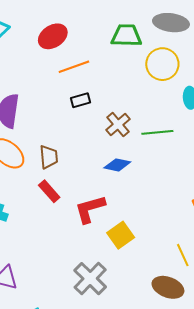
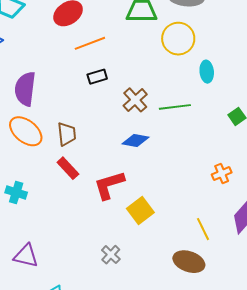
gray cross: (90, 279) -> (111, 255), size x0.6

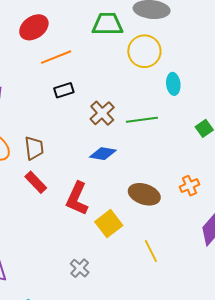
red L-shape: (109, 185) -> (77, 199), turned -48
yellow line: (203, 229) -> (151, 251), moved
brown ellipse: (189, 262) -> (144, 194), moved

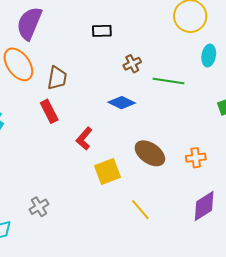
brown cross: (102, 113) -> (132, 64), size x0.7
red L-shape: (77, 199) -> (84, 139), size x0.7
yellow line: (151, 251) -> (140, 210), turned -30
gray cross: (80, 268) -> (39, 207), moved

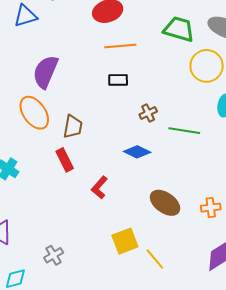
yellow square: (108, 171) -> (125, 241), moved

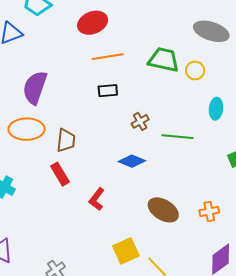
green trapezoid: (179, 29) -> (164, 60), moved
yellow circle: (207, 66) -> (195, 70), size x0.6
orange ellipse: (34, 113) -> (27, 129), turned -52

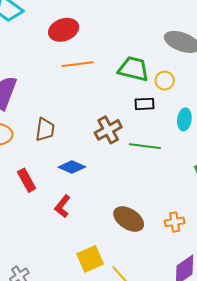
black rectangle: (108, 91) -> (145, 104), moved
brown cross: (140, 121) -> (108, 130), size x1.5
brown trapezoid: (66, 140) -> (45, 130), moved
blue diamond: (132, 161) -> (72, 167), moved

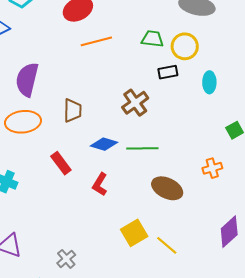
green trapezoid: (133, 69) -> (152, 39), size x0.7
yellow circle: (165, 81) -> (185, 46), size x1.4
green line: (145, 146) -> (142, 148), moved
orange cross: (175, 222) -> (212, 168), moved

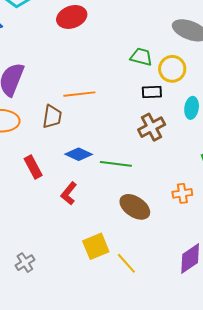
orange line: (96, 41) -> (79, 94), moved
brown cross: (135, 103) -> (152, 127), moved

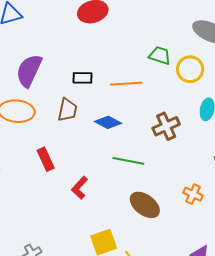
black rectangle: (152, 92) -> (83, 78), moved
orange line: (79, 94) -> (126, 84), moved
blue diamond: (79, 154) -> (108, 122), moved
orange cross: (182, 193) -> (193, 194), turned 30

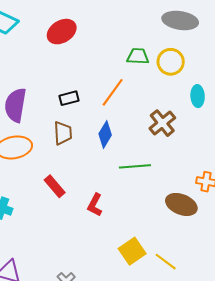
orange line: (126, 84) -> (113, 92), turned -36
blue diamond: (108, 122) -> (105, 134), turned -72
brown ellipse: (145, 205) -> (181, 204), moved

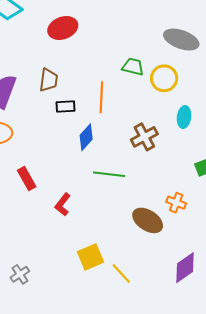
orange line: (113, 92) -> (101, 97), turned -44
black rectangle: (69, 98) -> (65, 106), moved
brown trapezoid: (63, 133) -> (49, 80), moved

